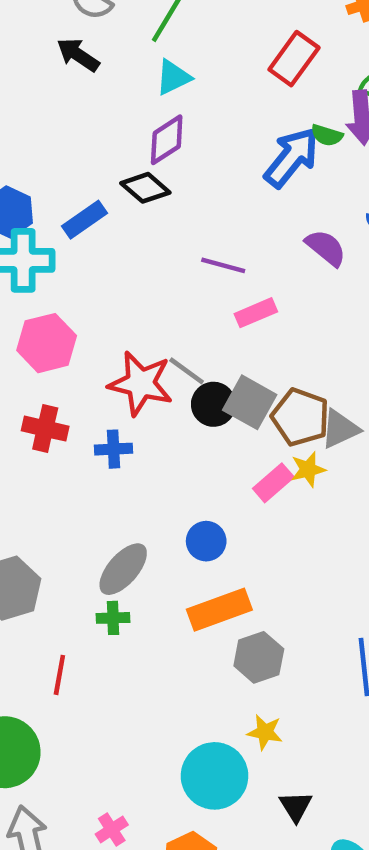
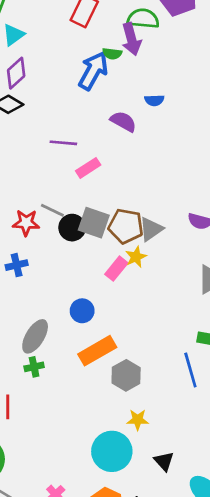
red star: (141, 383) -> (26, 223), size x0.7

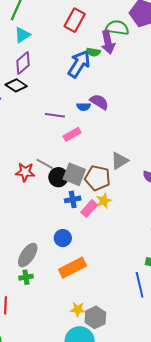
blue semicircle: (154, 100) -> (84, 107), moved
gray triangle: (151, 229) -> (120, 161), moved
blue cross: (17, 265) -> (73, 199), moved
gray hexagon: (126, 375) -> (95, 317), moved
yellow star: (138, 420) -> (78, 309), moved

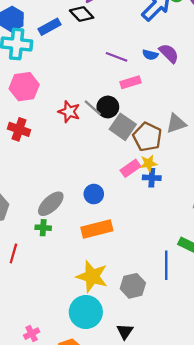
black circle: (58, 177) -> (108, 107), moved
blue cross: (73, 199) -> (152, 178), moved
yellow star: (78, 309) -> (92, 276), size x1.8
gray hexagon: (95, 317) -> (133, 286), moved

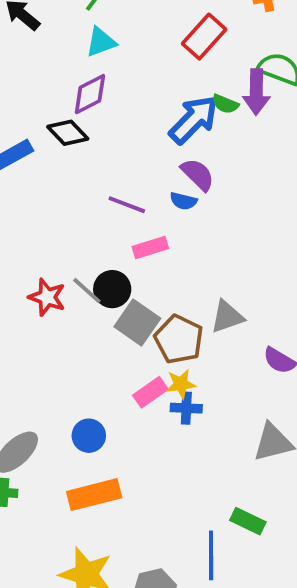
purple semicircle: (169, 53) -> (198, 174), moved

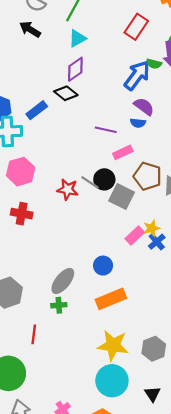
brown pentagon: (179, 339) -> (148, 176), moved
blue cross: (186, 408) -> (157, 242), turned -35

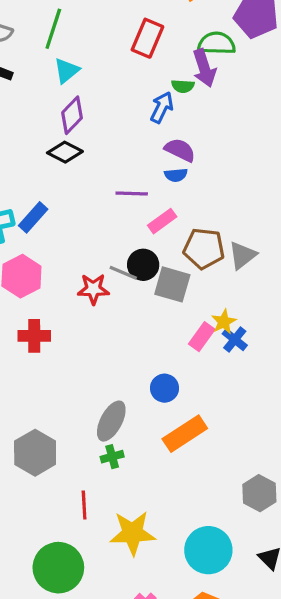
blue arrow: (137, 75) -> (162, 107), size x0.7
blue rectangle: (37, 110) -> (33, 217), moved
yellow star: (113, 345) -> (132, 533), moved

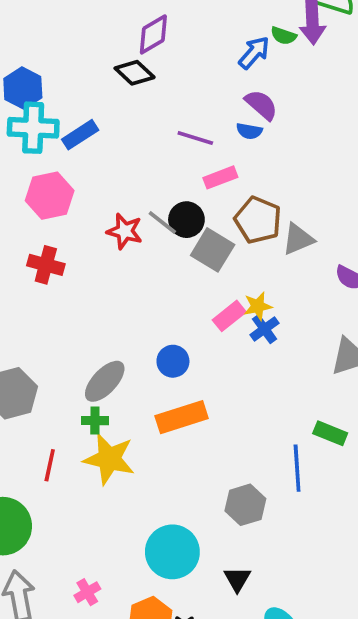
yellow star: (132, 533) -> (109, 459), moved

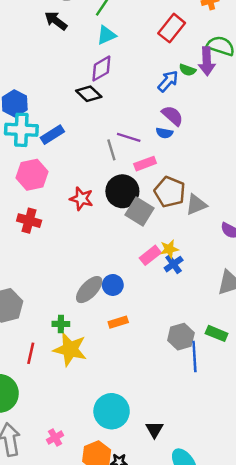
black circle: (186, 220) -> (122, 191), size x1.4
gray line: (162, 222) -> (111, 150), moved, turned 35
gray ellipse: (105, 381) -> (89, 290), moved
orange rectangle: (182, 417) -> (118, 322), size x0.6
gray hexagon: (245, 505) -> (181, 337), moved

